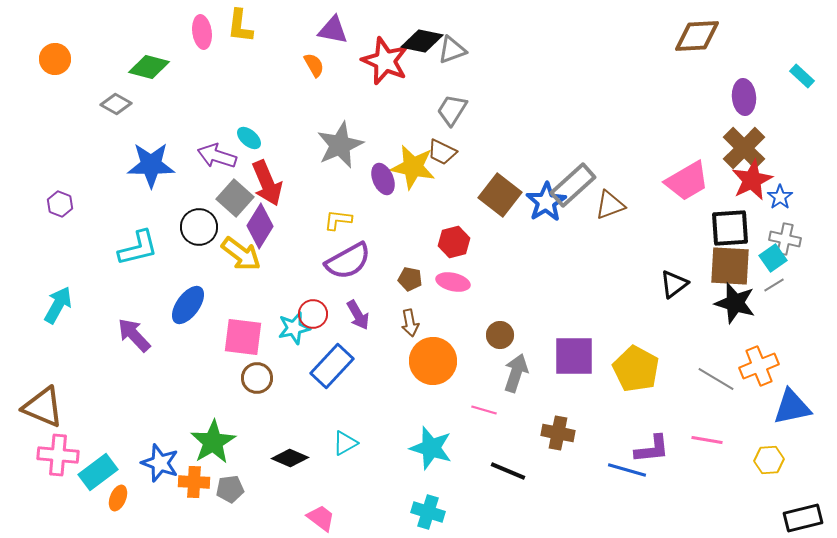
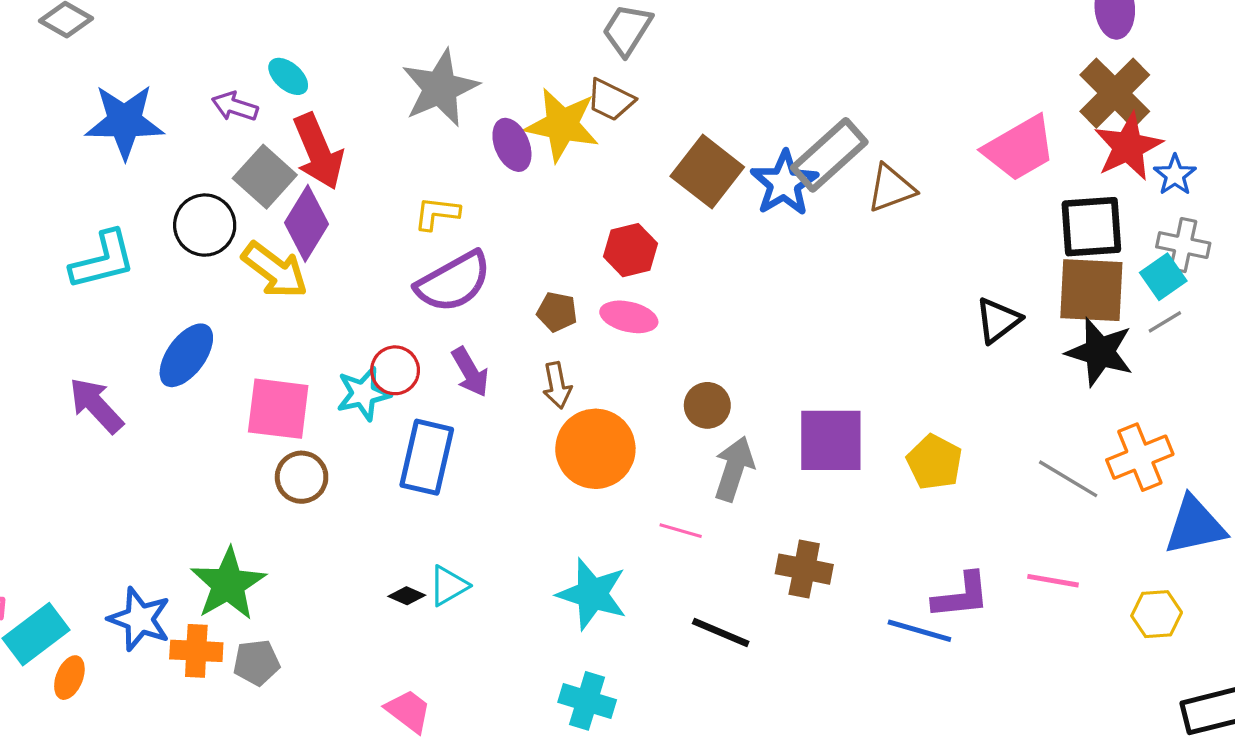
purple arrow: (217, 156) -> (235, 106), size x0.7
blue rectangle: (332, 366) -> (427, 457), turned -30
yellow pentagon: (636, 369) -> (934, 462), size x0.7
black diamond: (290, 458) -> (407, 596), moved, size x0.6

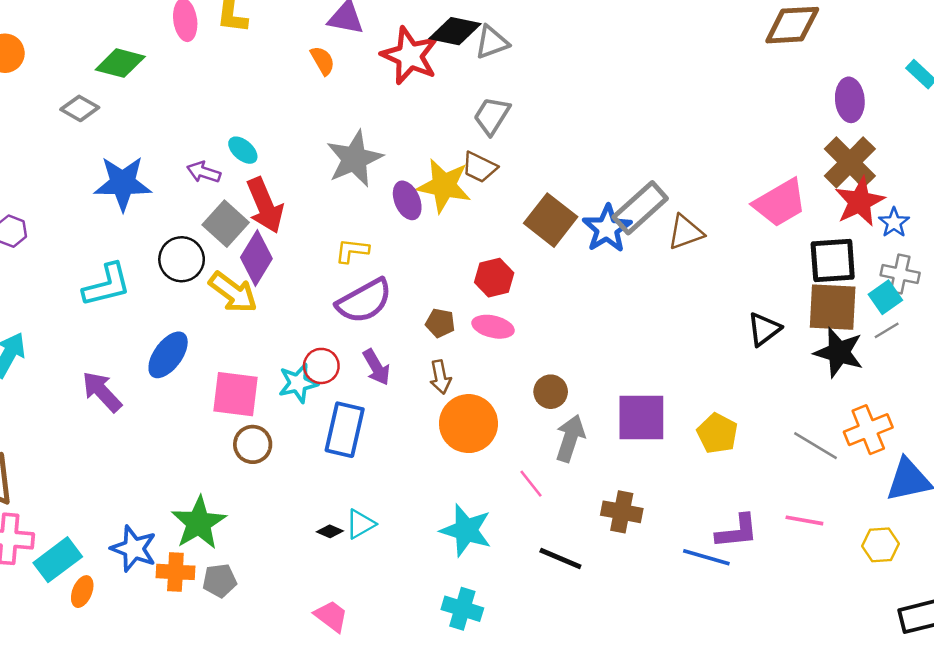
pink line: (681, 531) -> (531, 484), turned 36

